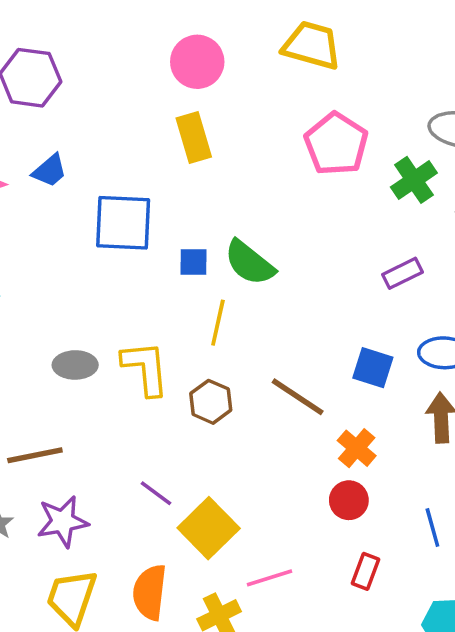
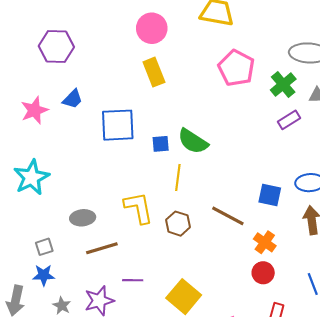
purple rectangle: (402, 273) -> (289, 120), moved
gray ellipse: (75, 365) -> (83, 218), moved
brown line: (35, 455) -> (102, 248), moved
purple line: (156, 493) -> (133, 280), moved, turned -30

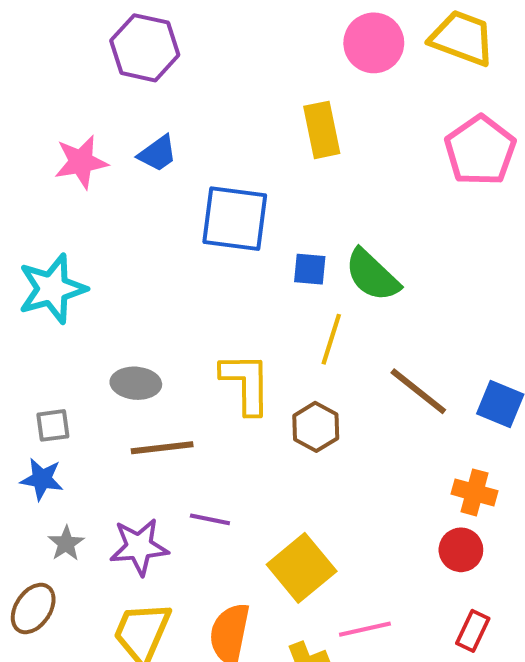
pink circle: (152, 28) -> (374, 43), moved
brown line: (228, 216) -> (418, 391), moved
orange cross: (265, 242) -> (474, 492), turned -30

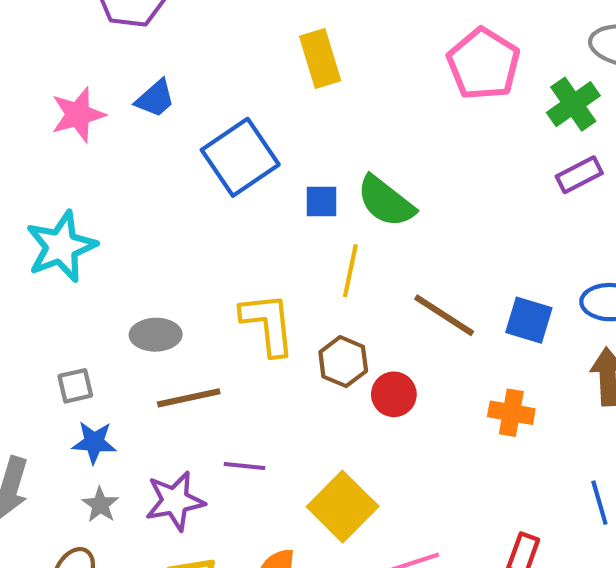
blue square: (235, 219) -> (240, 157), turned -36
blue star: (42, 479) -> (94, 442), moved
red circle: (461, 550) -> (394, 394), moved

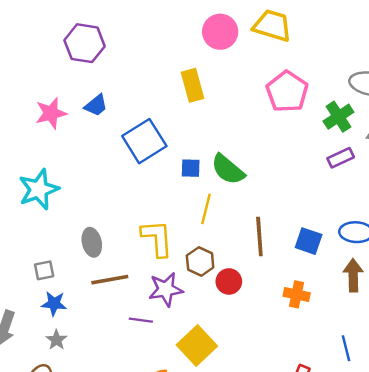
brown line: (444, 315) -> (259, 237), turned 51
gray ellipse: (156, 335) -> (92, 242), turned 76
purple star: (175, 501) -> (166, 289), moved

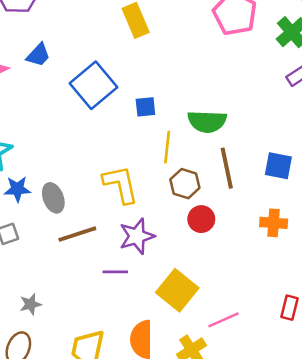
green semicircle: (228, 169) -> (207, 121), moved, turned -30
brown hexagon: (200, 262) -> (185, 184), moved
blue star: (54, 304) -> (17, 189), moved
gray star: (56, 340) -> (30, 304), turned 30

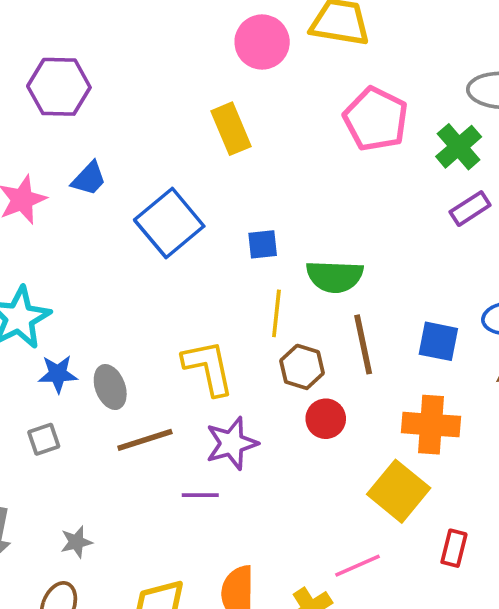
blue square: (145, 107) -> (263, 244), moved
orange cross: (274, 223) -> (431, 425), size x1.4
yellow square: (177, 290) -> (399, 491), moved

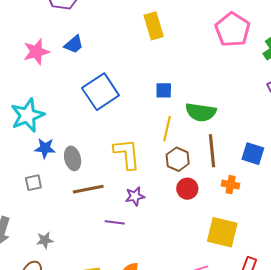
blue square: (169, 223) -> (101, 92), moved
orange cross: (431, 425) -> (231, 185), moved, size x0.6
purple star: (232, 443) -> (135, 196), size x0.7
yellow square: (399, 491) -> (222, 232), turned -32

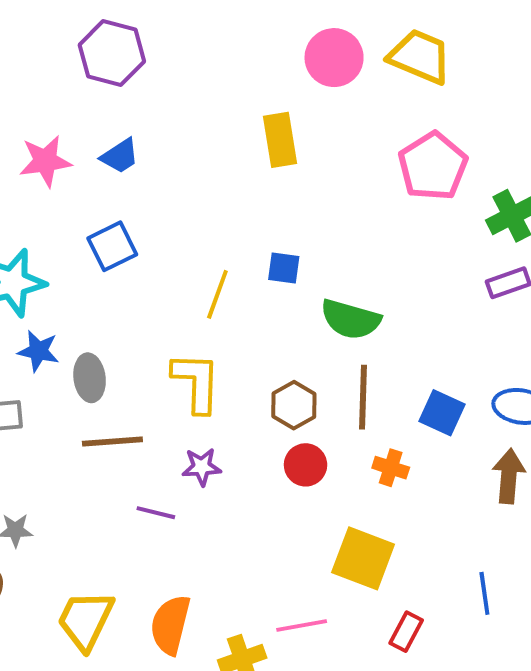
blue square: (101, 92) -> (112, 246), moved, size x0.7
yellow line: (167, 129) -> (217, 294), moved

